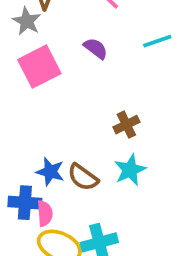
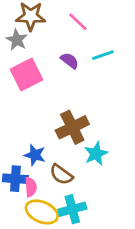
cyan line: (157, 41) -> (103, 55), moved
brown cross: (126, 125) -> (72, 127), moved, size x1.6
brown semicircle: (83, 177) -> (61, 174), moved

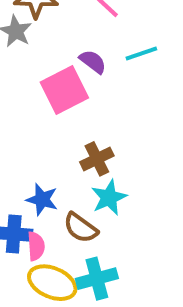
pink square: (27, 75) -> (64, 90), moved
brown cross: (72, 127) -> (97, 159), size x0.7
cyan star: (96, 154) -> (109, 197), moved

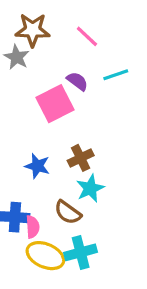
blue star: (42, 200) -> (37, 166), moved

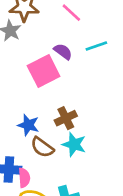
cyan star: (90, 188) -> (74, 144), turned -30
brown semicircle: (68, 212) -> (42, 147), moved

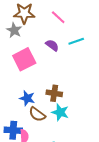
pink square: (44, 71) -> (24, 59), moved
brown cross: (66, 118) -> (54, 93), turned 35

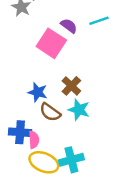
pink square: (24, 59) -> (51, 43), moved, turned -30
brown cross: (54, 93) -> (71, 86), turned 35

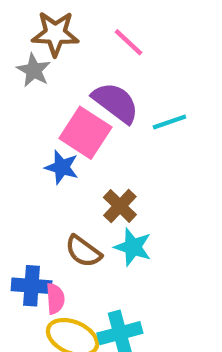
cyan line: (99, 21) -> (169, 122), moved
purple semicircle: (69, 26) -> (116, 103), size x1.6
blue star: (38, 92) -> (62, 167), moved

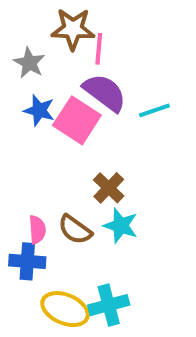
brown star: (55, 34) -> (73, 29), moved
pink line: (129, 42) -> (99, 49), moved, turned 52
blue star: (62, 167) -> (39, 110), moved
pink semicircle: (55, 299) -> (37, 230), moved

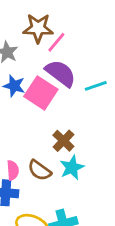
pink line: (99, 49) -> (56, 42), turned 35
cyan star: (121, 226) -> (72, 167), turned 30

